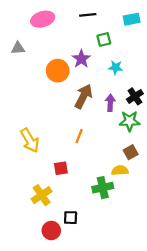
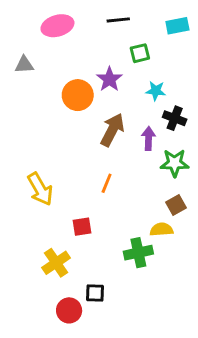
black cross: (135, 96) -> (175, 118), moved, turned -35

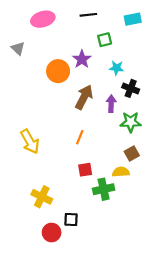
gray triangle: (24, 65) -> (18, 48), turned 48
red square: (82, 227) -> (85, 170), moved
yellow cross: (56, 263) -> (42, 197), turned -30

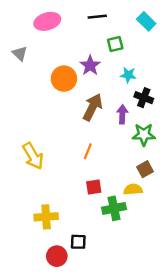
cyan rectangle: (133, 19) -> (146, 21), turned 56
yellow cross: (42, 197) -> (46, 217), turned -30

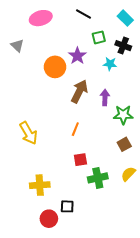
black line: (97, 17) -> (84, 14), turned 35
black cross: (144, 98) -> (123, 46), moved
yellow semicircle: (133, 189) -> (128, 174), moved, turned -42

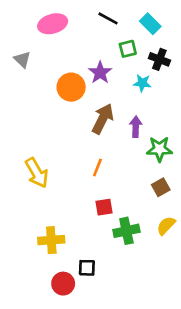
cyan rectangle: (125, 18) -> (150, 24), moved

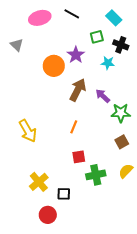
black line: (108, 18) -> (72, 14), moved
purple arrow: (136, 127) -> (103, 96), turned -49
yellow cross: (51, 240) -> (39, 182), turned -36
black square: (87, 268) -> (64, 194), moved

